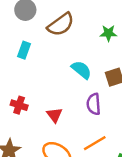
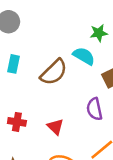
brown semicircle: (61, 25) -> (54, 72), moved
cyan semicircle: (81, 70) -> (84, 56), moved

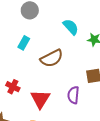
cyan semicircle: (84, 56) -> (71, 27), moved
red triangle: (55, 127) -> (40, 99), size x1.5

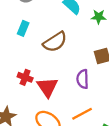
red cross: (13, 87) -> (25, 77), moved

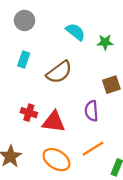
red triangle: (47, 87) -> (54, 122), turned -45

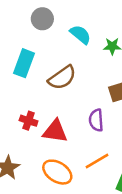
gray circle: (25, 20) -> (42, 19), moved
cyan rectangle: (24, 59) -> (24, 63), size x1.5

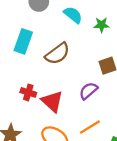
purple semicircle: (96, 120) -> (88, 91), turned 54
red triangle: (55, 131) -> (52, 101), turned 35

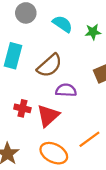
purple semicircle: (88, 91) -> (66, 90), moved, turned 48
red triangle: (52, 101) -> (48, 116), turned 40

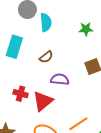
cyan semicircle: (62, 24) -> (46, 22), moved, turned 48
brown semicircle: (50, 66) -> (46, 57), size x0.6

